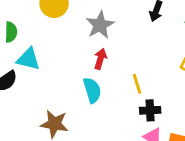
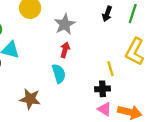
yellow line: (137, 84) -> (110, 69), moved

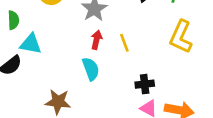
yellow line: (110, 69) -> (124, 43), moved

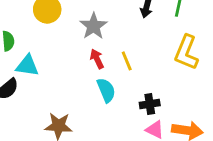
red arrow: (96, 40) -> (97, 59), turned -36
cyan semicircle: (91, 69) -> (106, 90), moved

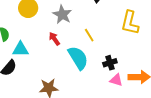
red arrow: (97, 59) -> (54, 39), moved
cyan semicircle: (106, 90) -> (78, 58), size x1.4

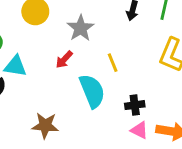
red arrow: (54, 39) -> (64, 60), turned -112

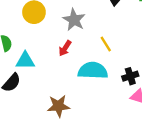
cyan semicircle: (92, 91) -> (93, 71), turned -56

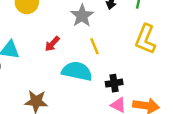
gray star: (74, 20) -> (82, 16), moved

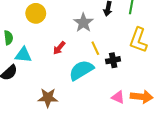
cyan semicircle: (77, 71) -> (81, 70), turned -40
black cross: (114, 83) -> (113, 60), moved

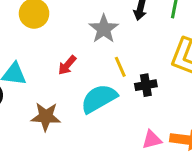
pink triangle: (118, 97) -> (152, 140), turned -40
brown star: (48, 98) -> (46, 117), moved

